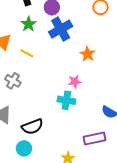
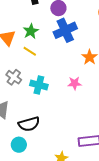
green star: (29, 24) -> (31, 31), moved
cyan cross: (66, 100) -> (39, 85), moved

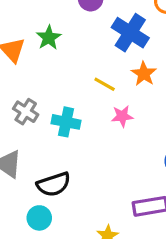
blue cross: (65, 30) -> (130, 33), moved, turned -30
yellow line: (30, 51) -> (105, 84), moved

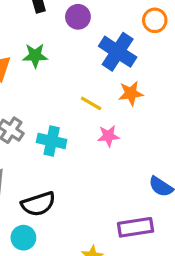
green star: (49, 38) -> (35, 56), turned 30
orange star: (144, 74) -> (131, 93), turned 30

